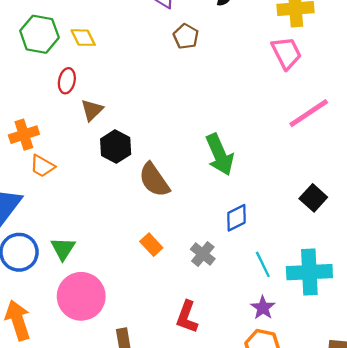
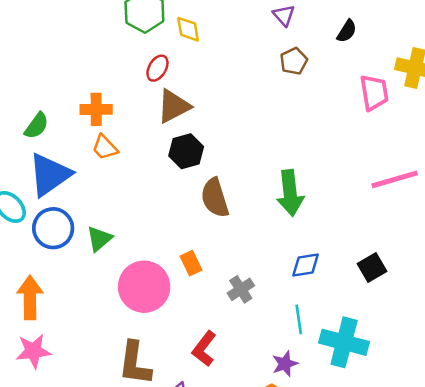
pink trapezoid: (286, 53) -> (374, 93), moved
brown triangle: (92, 110) -> (174, 106), size x1.4
blue diamond: (236, 218) -> (306, 265), moved
pink circle: (81, 296) -> (144, 287), moved

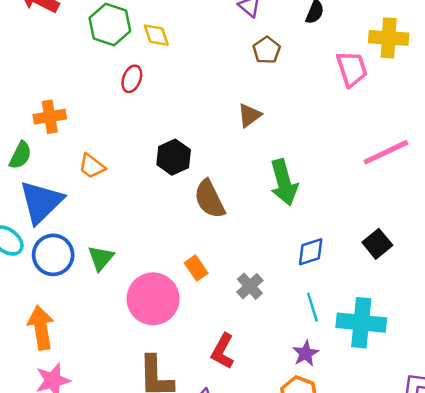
brown triangle: (174, 106) -> (249, 115), moved, size x0.7
orange cross: (96, 109) -> (50, 117), moved

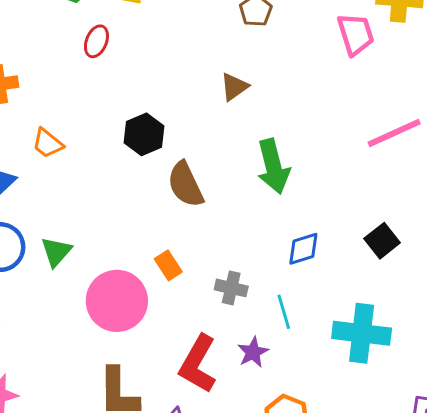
gray cross: (250, 286) -> (231, 288), turned -36
cyan line: (312, 307) -> (284, 312), moved
red L-shape: (223, 351) -> (198, 364), size x1.4
purple star: (306, 353) -> (253, 352), moved

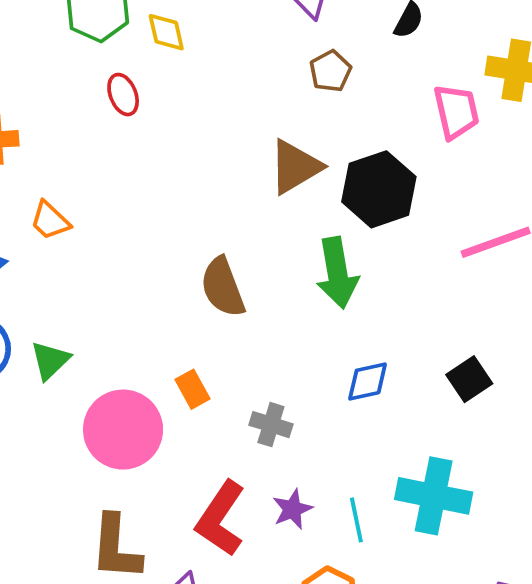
red ellipse: (96, 41) -> (123, 95), turned -48
brown triangle: (234, 87) -> (295, 167), size x1.5
black hexagon: (144, 134) -> (379, 189), moved, size x1.4
cyan line: (284, 312) -> (356, 520), moved

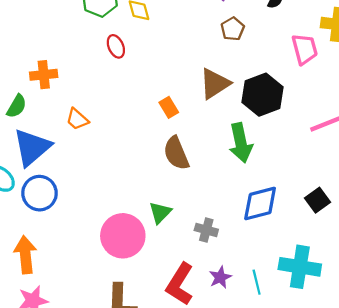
green triangle: (50, 360) -> (160, 213), moved
blue diamond: (368, 381) -> (260, 204), size x1.5
orange rectangle: (192, 389) -> (169, 107), moved

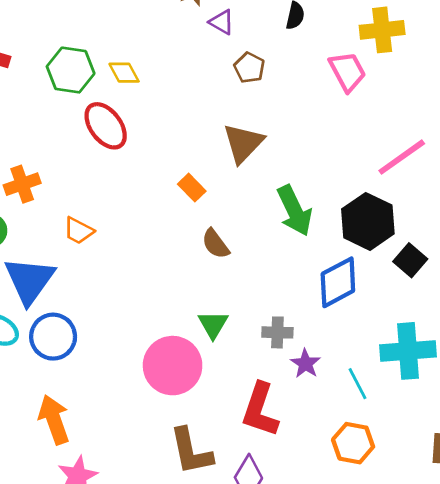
red ellipse: (116, 46) -> (106, 126), size x1.6
black hexagon: (262, 95) -> (368, 221), moved
brown semicircle: (176, 153) -> (215, 244), size x0.7
purple star: (220, 277) -> (305, 364), moved

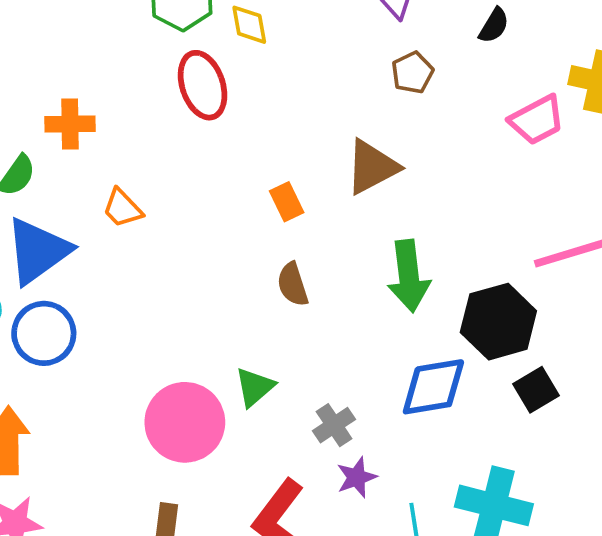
pink trapezoid: (347, 71) -> (537, 120), turned 72
gray cross: (277, 332) -> (334, 425), turned 36

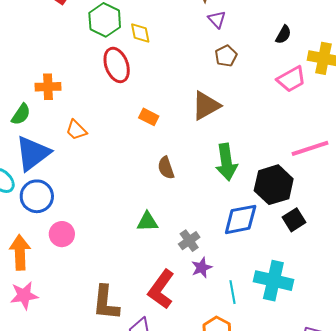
black semicircle: (494, 26) -> (283, 35), moved
orange rectangle: (287, 202) -> (149, 117), moved, turned -36
green triangle: (255, 387) -> (147, 222), turned 40
pink circle: (185, 422) -> (62, 234), moved, size x0.6

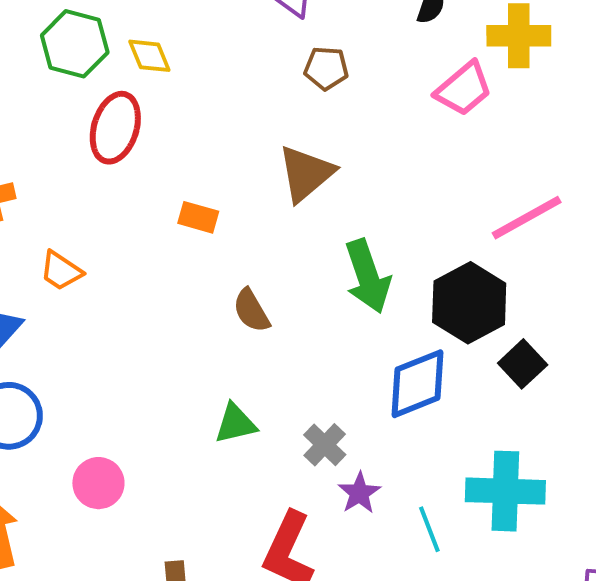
brown pentagon: (226, 56) -> (326, 68), turned -30
red ellipse: (117, 65) -> (115, 128), turned 48
pink circle: (62, 234) -> (98, 483), moved

